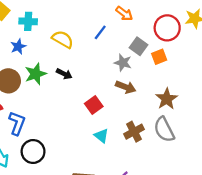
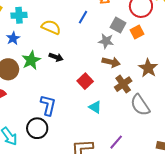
blue L-shape: (17, 123) -> (48, 105), moved
gray semicircle: (164, 130) -> (140, 105), moved
brown cross: (134, 132) -> (123, 84), moved

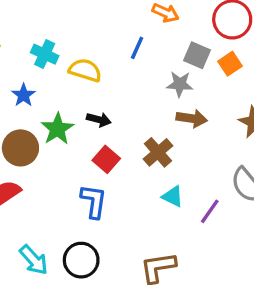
cyan cross: (19, 15) -> (45, 54), moved, turned 35
red square: (85, 81) -> (106, 159), moved
brown cross: (123, 84) -> (158, 152), moved
black circle: (37, 128) -> (81, 260), moved
purple line: (116, 142) -> (210, 211), moved

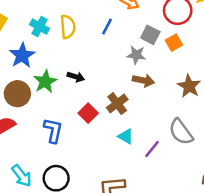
yellow semicircle: (85, 70) -> (68, 27), moved, turned 65
blue star: (23, 95) -> (22, 55), size x1.5
red square: (106, 159) -> (88, 113), moved
blue L-shape: (94, 201) -> (53, 130), moved

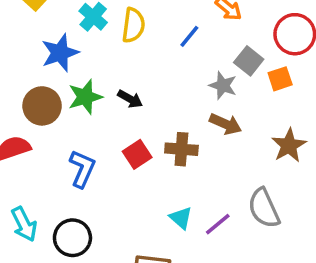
brown cross: (117, 104) -> (181, 149), turned 30
cyan triangle: (126, 136) -> (181, 218), moved

